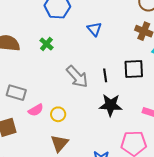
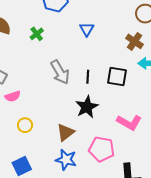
black star: (111, 105) -> (87, 107), turned 30
yellow circle: (58, 114) -> (25, 125), moved
brown triangle: (59, 143) -> (65, 132), moved

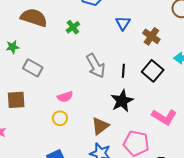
brown cross: (135, 41) -> (151, 36), moved
black square: (117, 76) -> (153, 71), turned 30
pink semicircle: (13, 96) -> (65, 97), moved

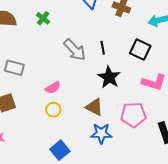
black square: (153, 71) -> (140, 50), moved
brown triangle: (100, 126) -> (94, 107), turned -42

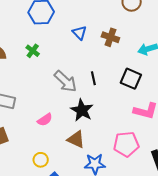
black star: (109, 77) -> (82, 110), moved
brown triangle: (94, 107) -> (76, 139), moved
yellow circle: (53, 110) -> (41, 160), moved

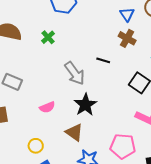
blue triangle: (80, 33) -> (127, 14), moved
black line: (93, 78) -> (103, 60), moved, turned -72

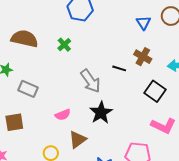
brown cross: (127, 38) -> (143, 57), moved
brown triangle: (74, 132) -> (78, 139), moved, turned 48

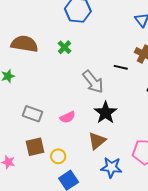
gray rectangle: (28, 89) -> (33, 114), moved
brown square: (14, 122) -> (35, 147), moved
brown triangle: (78, 139) -> (97, 141), moved

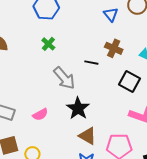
green cross: (64, 47) -> (48, 44), moved
brown triangle: (97, 141) -> (88, 136), moved, turned -48

